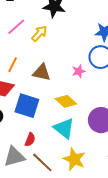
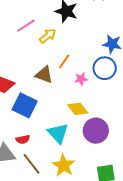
orange line: (13, 65) -> (64, 61), moved
yellow diamond: (66, 101) -> (78, 109), moved
red semicircle: (30, 140) -> (23, 139), turned 48

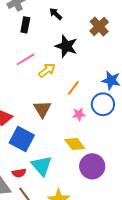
orange line: (64, 61) -> (73, 88), moved
brown triangle: (44, 75) -> (42, 109), turned 36
cyan triangle: (58, 133) -> (42, 166), moved

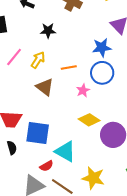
black star: (66, 46) -> (48, 31), size x0.7
orange line: (73, 88) -> (69, 68), turned 63
brown triangle: (42, 109) -> (45, 87), moved

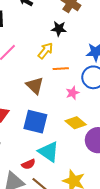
black star: (48, 31) -> (59, 29), moved
yellow arrow: (38, 60) -> (45, 51), moved
blue square: (38, 133) -> (35, 122), moved

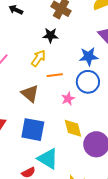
yellow diamond: (76, 123) -> (73, 128), turned 40

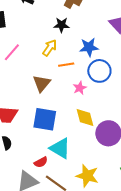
blue star: (89, 57) -> (89, 47), moved
brown triangle: (30, 94) -> (42, 83), turned 30

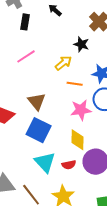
brown triangle: (42, 83) -> (37, 101), moved, turned -36
pink star: (80, 88) -> (81, 110), size x1.5
red semicircle: (41, 162) -> (69, 165), moved

